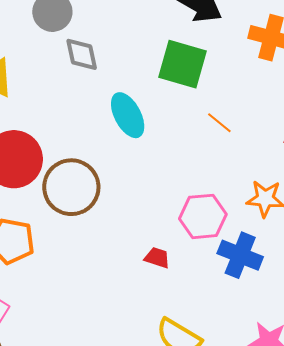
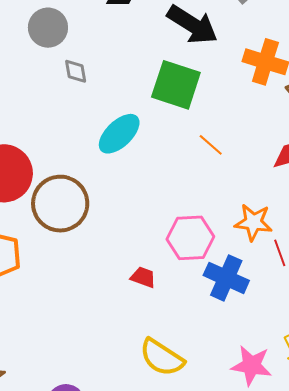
gray diamond: (82, 54) -> (76, 71), size x0.7
cyan ellipse: (128, 115) -> (119, 134), turned 72

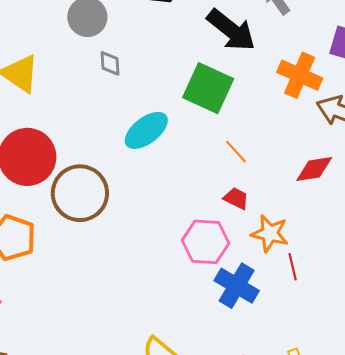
red trapezoid: (143, 277) -> (236, 198), moved

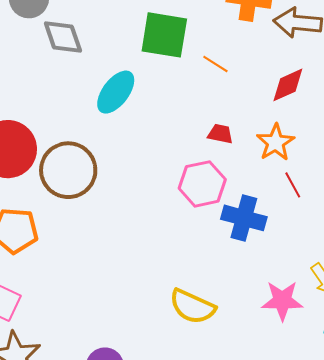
gray diamond: (110, 63) -> (63, 37), size x1.6
orange line: (236, 152) -> (215, 64), moved
orange star: (270, 233) -> (276, 142), moved, turned -30

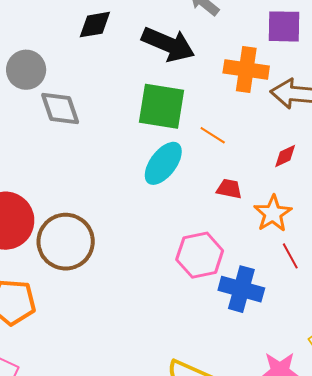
red diamond: (288, 85) -> (285, 156), size x0.7
cyan ellipse: (116, 92) -> (163, 163), moved
red trapezoid: (220, 134) -> (229, 189), moved

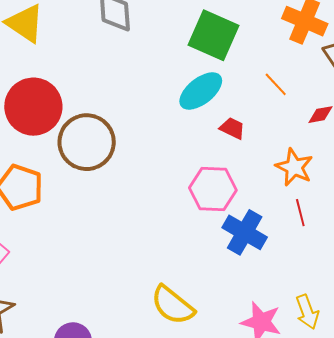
orange line: (213, 135) -> (276, 84), moved
red trapezoid: (229, 189) -> (232, 128), moved
orange star: (273, 214) -> (294, 167), turned -30

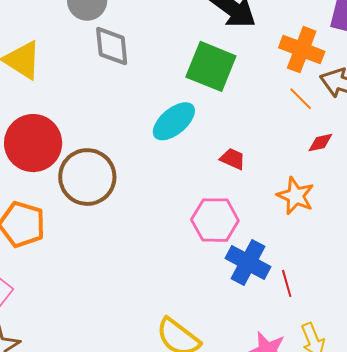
orange line: (276, 84) -> (301, 99), moved
cyan ellipse: (201, 91) -> (174, 121), moved
red line: (300, 213) -> (287, 283), moved

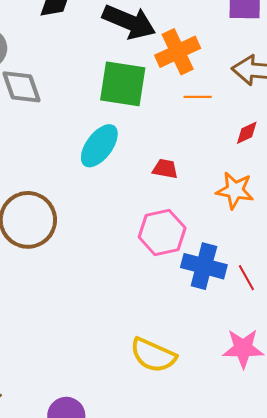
orange cross: (302, 50) -> (178, 52), moved, turned -33
orange line: (301, 99) -> (198, 97), moved, turned -32

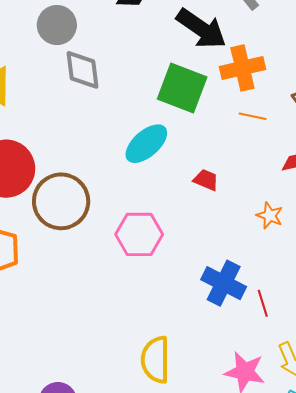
orange star: (235, 190) -> (270, 216), size x0.7
pink hexagon: (162, 232) -> (139, 234), moved
yellow semicircle: (153, 355) -> (156, 360), turned 54

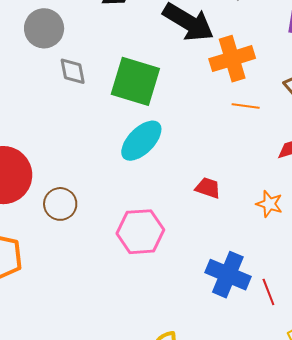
gray diamond: (82, 70) -> (73, 71), size x0.7
green square: (182, 88) -> (135, 81), moved
red trapezoid: (206, 180) -> (208, 188), moved
brown circle: (61, 201) -> (60, 204), size x0.6

